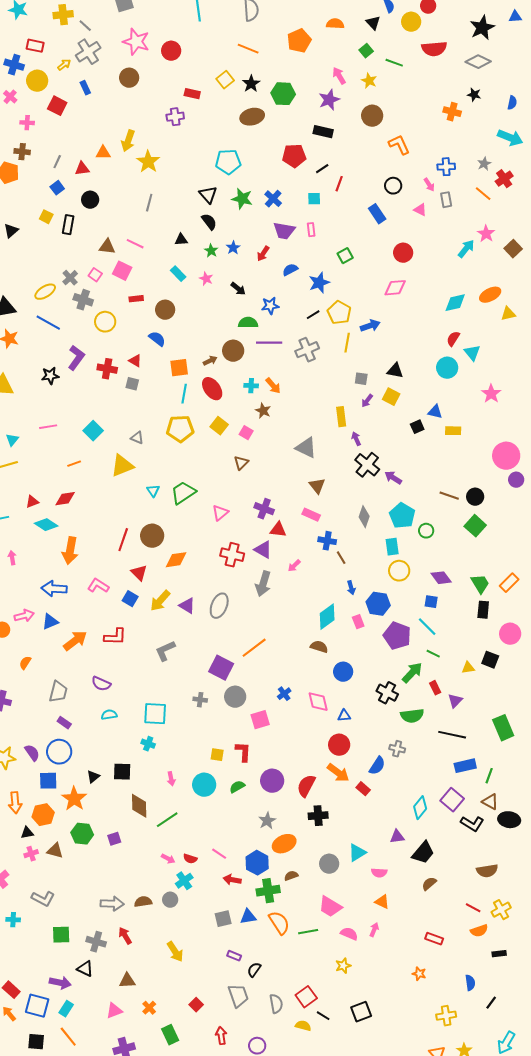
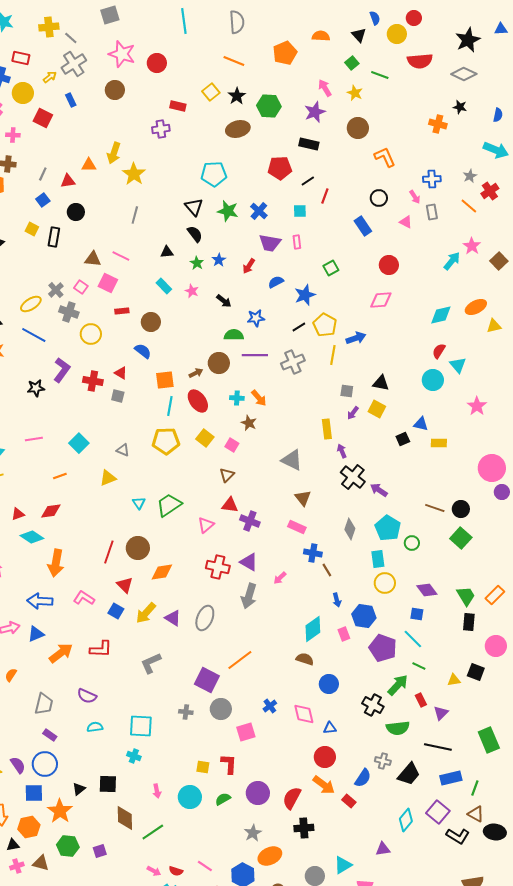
yellow triangle: (122, 466) -> (108, 478), size x0.7
red triangle: (278, 530) -> (230, 505), moved
black trapezoid: (423, 853) -> (409, 774), moved

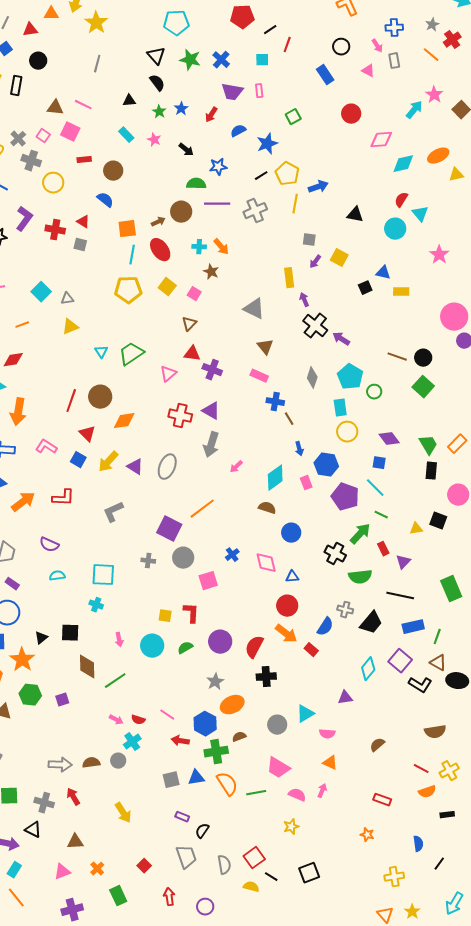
pink diamond: (381, 300) -> (381, 140), moved
black triangle: (381, 383) -> (355, 215), moved
gray triangle: (123, 450) -> (67, 299), moved, turned -32
pink arrow: (280, 578) -> (236, 467), moved

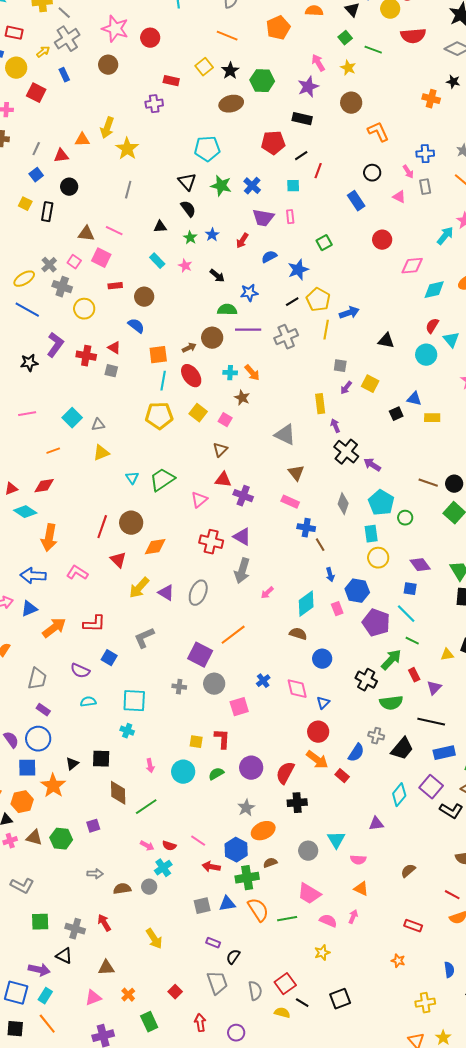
blue square: (78, 460) -> (109, 658), moved
blue triangle: (292, 577) -> (323, 703), turned -40
green hexagon: (30, 695) -> (61, 839), moved
cyan triangle: (305, 714) -> (336, 840), turned -30
gray arrow: (60, 765) -> (95, 874), moved, size x0.7

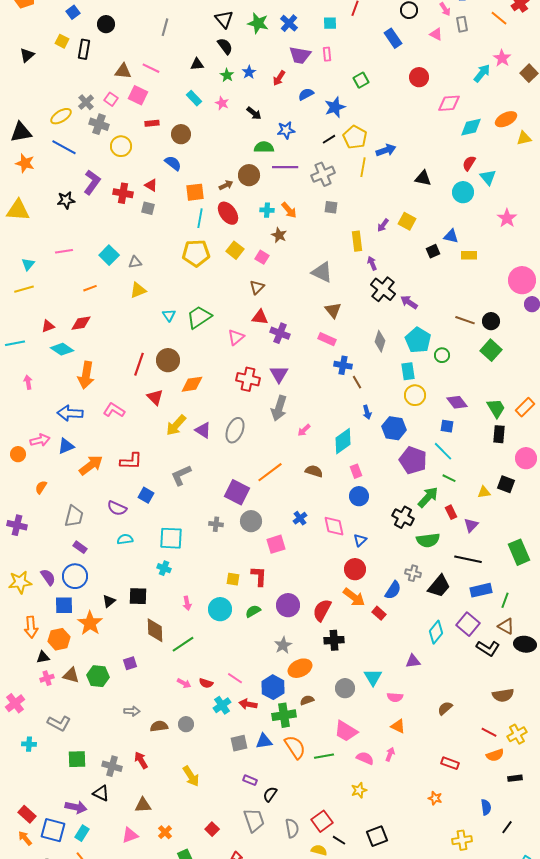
gray square: (340, 366) -> (331, 207), moved
purple triangle: (242, 537) -> (279, 374), turned 30
pink rectangle: (337, 609) -> (356, 471), moved
brown semicircle: (298, 634) -> (314, 471), moved
cyan cross: (163, 868) -> (222, 705), moved

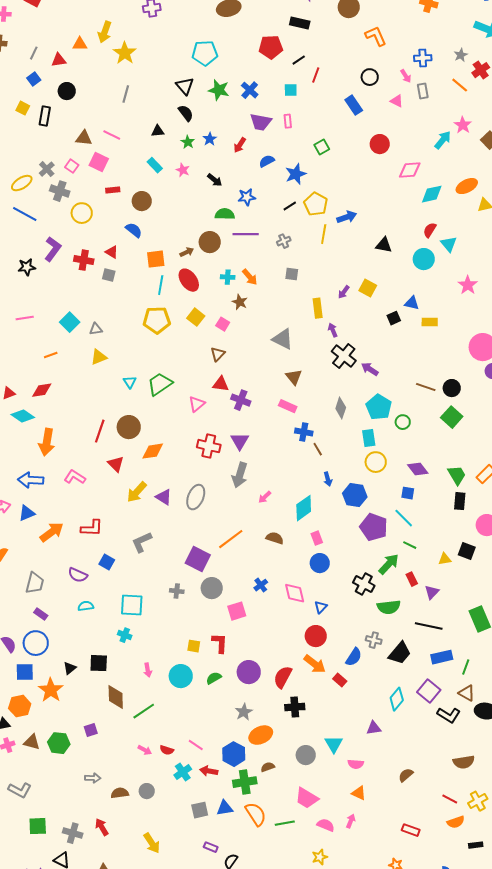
gray cross: (323, 174) -> (284, 241), size x0.6

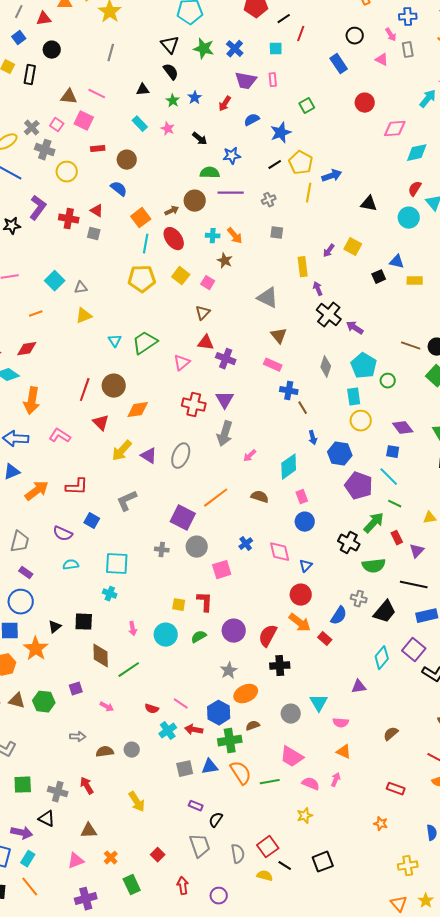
orange square: (156, 259) -> (141, 218), turned -30
pink arrow: (145, 750) -> (107, 707), moved

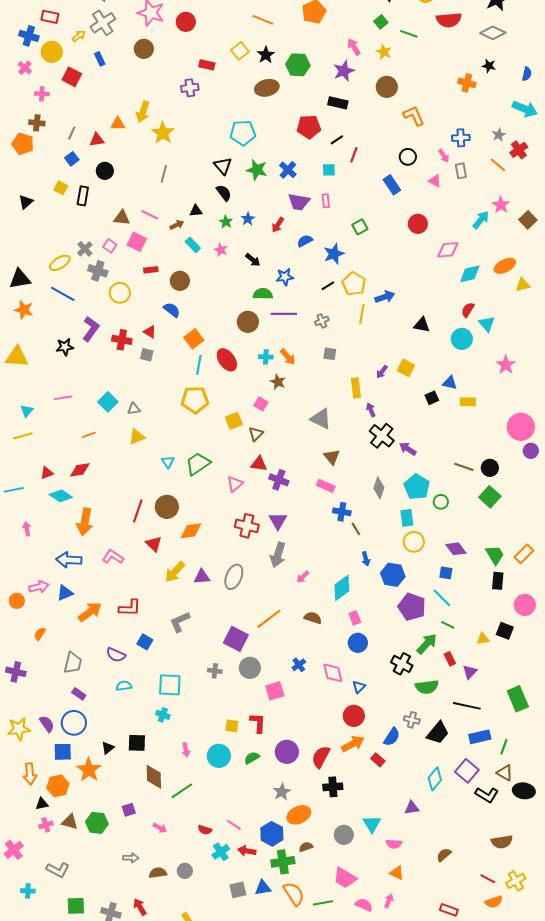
brown arrow: (172, 211) -> (177, 225), moved
yellow square: (181, 276) -> (234, 421), moved, turned 30
purple triangle: (149, 456) -> (202, 577), turned -36
orange arrow: (300, 623) -> (353, 744), turned -65

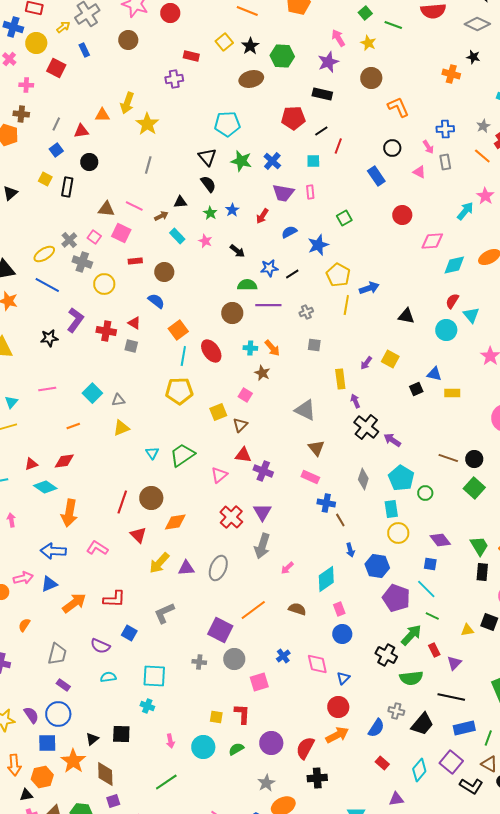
black line: (328, 286) -> (292, 274), moved
red cross: (247, 526) -> (231, 517), turned 30
red rectangle: (378, 760) -> (382, 763), moved
brown diamond: (154, 777) -> (105, 774), moved

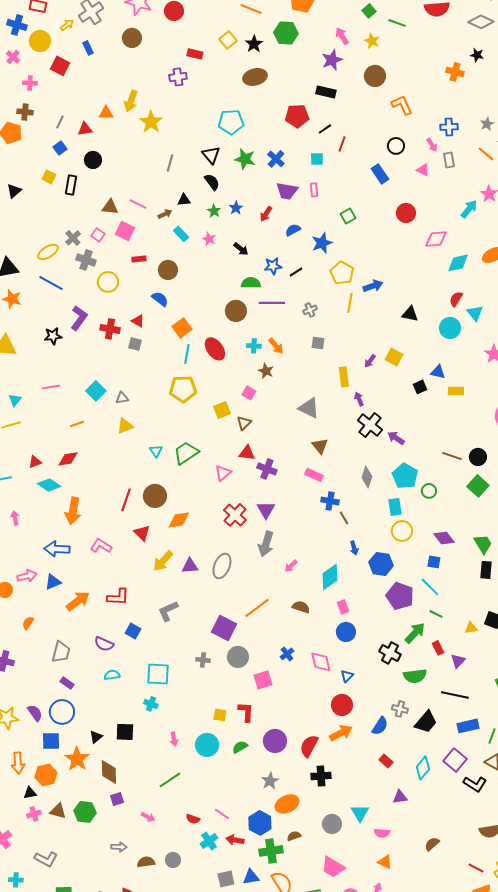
green hexagon: (282, 56) -> (286, 33), moved
gray line: (148, 165) -> (170, 163), moved

